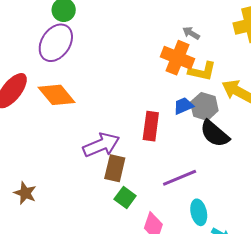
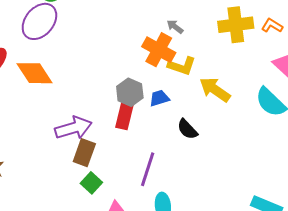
gray hexagon: (204, 106) -> (130, 92), moved
black semicircle: (215, 134) -> (187, 129), size x0.7
purple line: (180, 178) -> (148, 169), turned -56

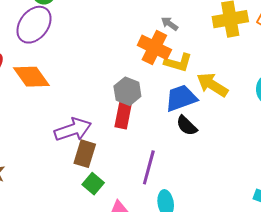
blue trapezoid: (159, 98) -> (181, 98), moved, size x1.6

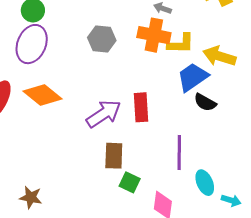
gray hexagon: (127, 91) -> (102, 39), moved
purple arrow: (73, 130) -> (104, 114), moved

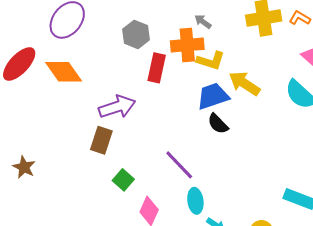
orange cross: (154, 35) -> (187, 45), turned -32
red rectangle: (141, 107) -> (157, 68), moved
purple line: (179, 152) -> (179, 165), turned -60
brown rectangle: (114, 156) -> (101, 140), moved

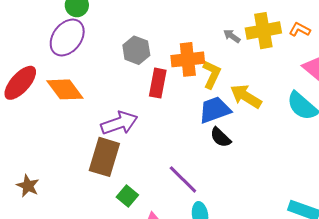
gray arrow: (203, 22) -> (232, 36), moved
yellow L-shape: (211, 61) -> (212, 74), turned -80
brown rectangle: (101, 140) -> (104, 157), size x1.4

